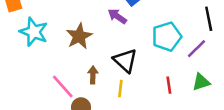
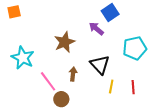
cyan star: (34, 32) -> (23, 58), moved
yellow line: (120, 89) -> (111, 86), moved

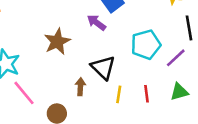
brown arrow: (73, 74) -> (80, 87), moved
pink line: (48, 81) -> (24, 93), moved

